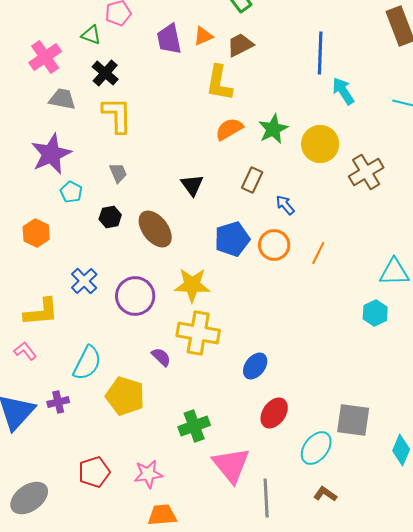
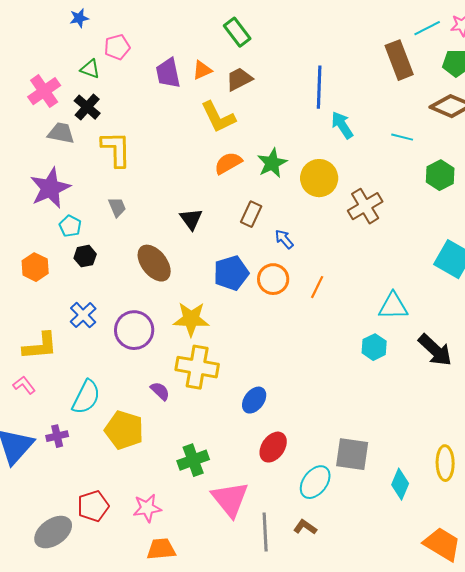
black cross: (105, 73) -> (87, 107), moved
yellow L-shape: (219, 83) -> (218, 117), turned -36
black hexagon: (110, 217) -> (85, 256), moved
brown L-shape: (325, 494) -> (305, 527), moved
gray ellipse: (29, 498) -> (53, 532), moved

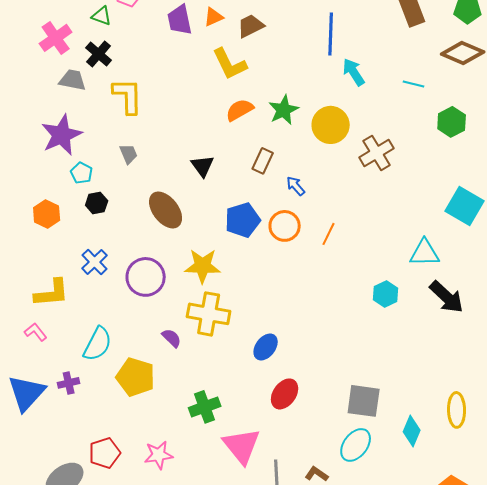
cyan triangle: (393, 306) -> (425, 253), moved
cyan ellipse: (315, 482) -> (356, 445), moved

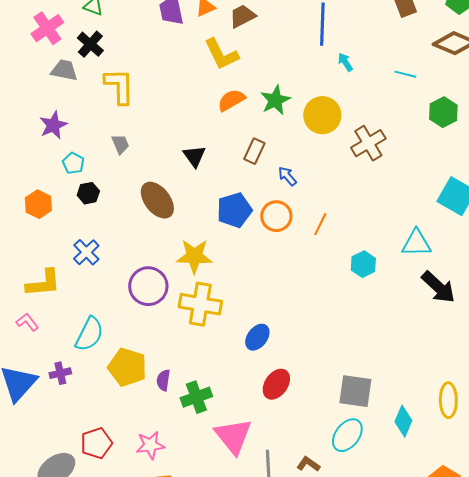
cyan arrow: (354, 72) -> (345, 62), size x0.7
purple star: (62, 135) -> (53, 125), size x0.7
purple circle: (146, 277) -> (148, 286), moved
cyan hexagon: (386, 294) -> (363, 264), moved
purple semicircle: (172, 338) -> (163, 380), moved, turned -125

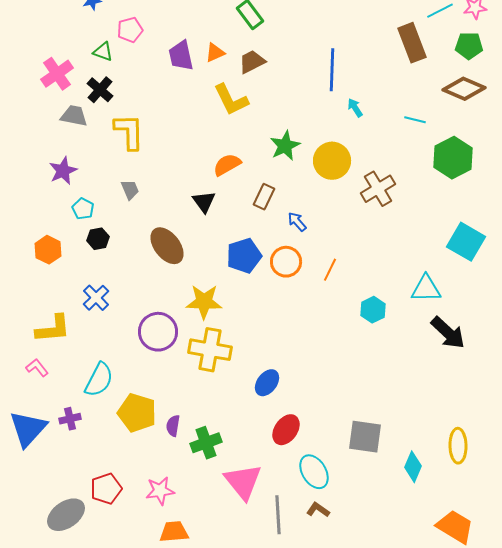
orange semicircle: (231, 100) -> (227, 165), moved
green hexagon: (443, 112) -> (453, 158), size x1.4
cyan ellipse: (347, 435) -> (314, 472), moved, turned -68

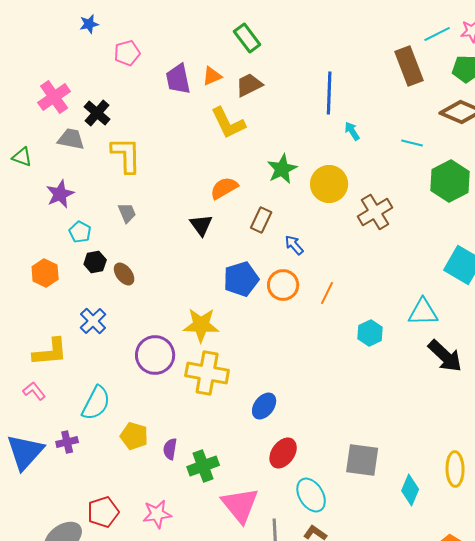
green triangle: (103, 52) -> (22, 157), moved
brown ellipse: (167, 246) -> (124, 274), moved, size x0.6
yellow pentagon: (137, 413) -> (134, 436), size x0.7

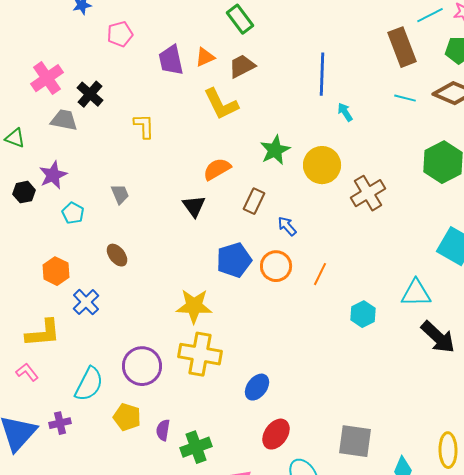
cyan line: (412, 143) -> (405, 98), moved
yellow L-shape: (126, 155) -> (144, 126), moved, size x0.7
black hexagon: (95, 262) -> (24, 192), moved
orange hexagon: (45, 273) -> (56, 271), moved
purple circle: (155, 355) -> (142, 366), moved

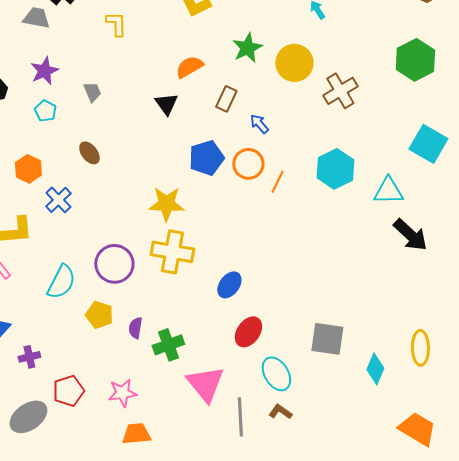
purple star: (53, 175) -> (44, 71), moved
orange line: (320, 274) -> (277, 182), moved
cyan hexagon: (363, 314) -> (335, 169), moved, size x1.5
purple cross: (60, 423) -> (29, 357), moved

